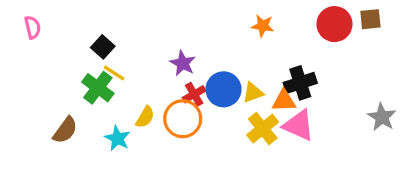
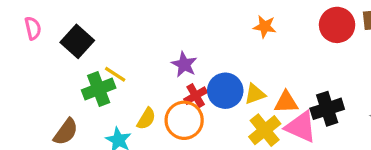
black square: (103, 47) -> (77, 41), moved, size x1.4
black cross: (300, 83) -> (327, 109), moved
green cross: (98, 88) -> (99, 89), turned 32

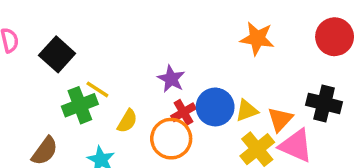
orange star: (265, 27) -> (257, 38), size x1.4
orange triangle: (286, 102) -> (280, 119), turned -45
black cross: (327, 109) -> (324, 103), moved, turned 32
yellow semicircle: (146, 119) -> (127, 121), moved

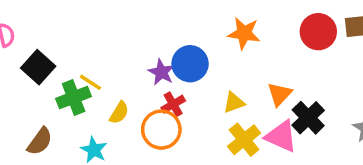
black square: (57, 54) -> (38, 67), moved
black cross: (324, 103) -> (308, 118), moved, turned 32
blue circle: (215, 107) -> (190, 64), moved
orange triangle: (280, 119) -> (279, 94), moved

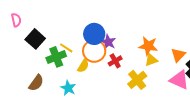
orange star: (244, 33) -> (148, 46), moved
blue circle: (190, 64) -> (94, 34), moved
orange circle: (161, 130) -> (94, 51), moved
yellow cross: (244, 140) -> (137, 80), moved

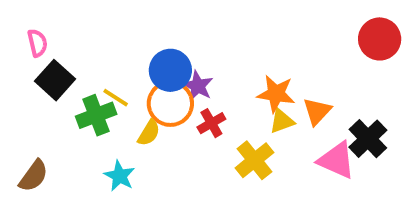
pink semicircle: (16, 20) -> (37, 43), moved
orange triangle: (178, 55) -> (317, 111), moved
brown semicircle: (36, 83) -> (34, 176), moved

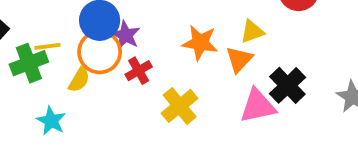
yellow line: (116, 98) -> (47, 46), turned -40
yellow triangle: (282, 121) -> (252, 32), moved
pink triangle: (337, 160) -> (258, 106), turned -36

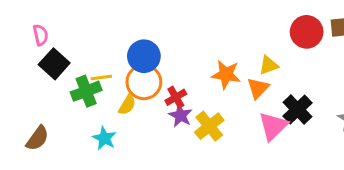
purple star: (126, 35) -> (180, 116), moved
pink triangle: (258, 106) -> (273, 126), turned -32

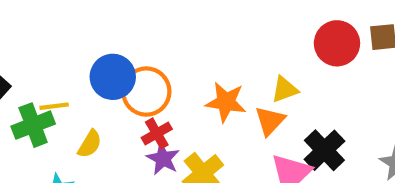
orange circle: (144, 82) -> (146, 92), moved

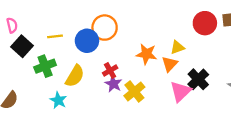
orange circle: (146, 92) -> (105, 28), moved
yellow line: (54, 106) -> (55, 36), moved
yellow semicircle: (90, 144) -> (75, 76), size x1.5

